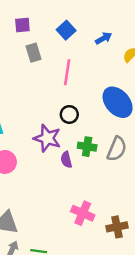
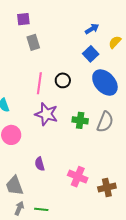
blue square: (66, 30) -> (91, 54), moved
pink line: (67, 72) -> (39, 83), moved
black circle: (69, 114) -> (63, 80), moved
purple semicircle: (66, 160) -> (40, 164), moved

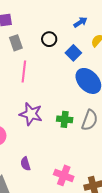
blue arrow: (92, 29) -> (80, 22), moved
black circle: (63, 80) -> (49, 39), moved
pink line: (39, 83) -> (24, 71), moved

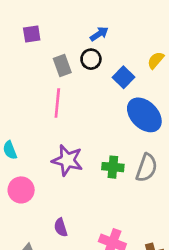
blue arrow: (80, 22) -> (99, 34), moved
gray rectangle: (16, 43) -> (62, 65), moved

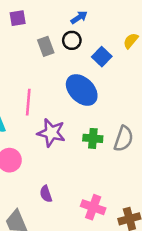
pink line: (57, 103) -> (28, 102), moved
blue ellipse: (144, 115) -> (82, 90), moved

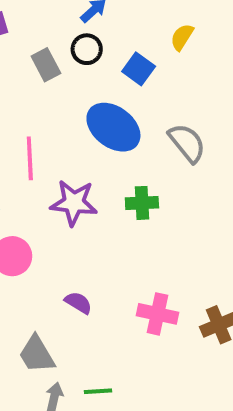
gray semicircle: (124, 139) -> (187, 143), moved, turned -50
purple semicircle: (46, 194) -> (78, 303), turned 147

